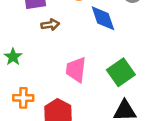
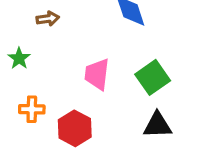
brown arrow: (50, 25) -> (48, 19), moved

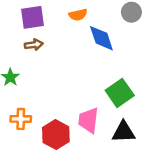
pink trapezoid: (97, 74) -> (88, 120), moved

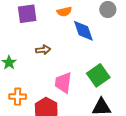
brown arrow: (34, 45) -> (43, 50), moved
pink trapezoid: (88, 120) -> (63, 83), moved

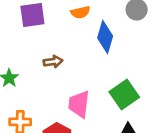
blue diamond: (83, 31) -> (105, 37), turned 35

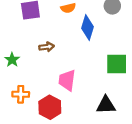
green square: (124, 95) -> (117, 64), moved, turned 35

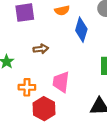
orange cross: (21, 94) -> (27, 87), moved

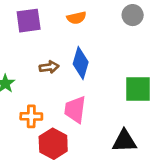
blue diamond: (81, 30) -> (81, 63), moved

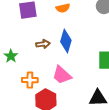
pink trapezoid: (75, 110) -> (62, 75), turned -55

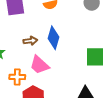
pink trapezoid: (62, 75) -> (39, 65), moved

